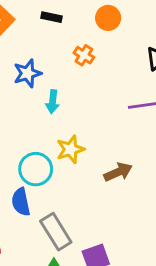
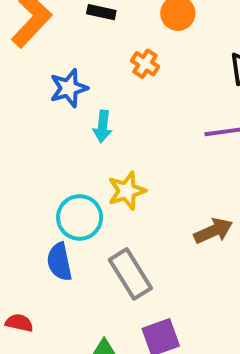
brown arrow: (118, 172) -> (213, 231), moved
gray rectangle: (56, 232) -> (130, 274), moved

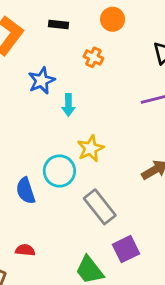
blue semicircle: (59, 262) -> (26, 191), moved

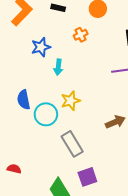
orange cross: (93, 57) -> (81, 35), turned 32
blue semicircle: (26, 191) -> (24, 100), moved

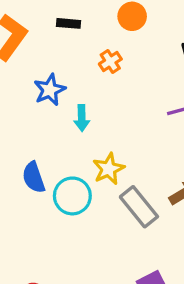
gray rectangle: (72, 144) -> (139, 207), moved

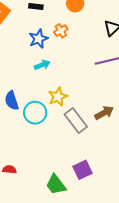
blue star: (50, 90) -> (38, 39), moved
cyan arrow: (82, 118) -> (42, 65), turned -112

